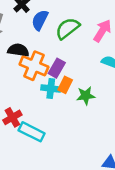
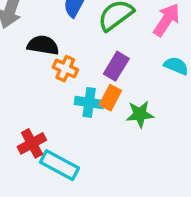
orange cross: (34, 66) -> (65, 69), size x0.6
purple rectangle: (57, 68) -> (116, 66), moved

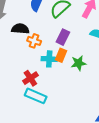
red cross: (32, 143) -> (30, 78), moved

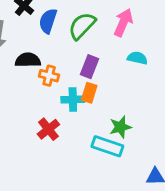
green star: (79, 63) -> (120, 127), moved
cyan rectangle: (36, 96) -> (107, 146), moved

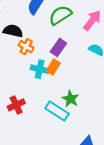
green star: (120, 127) -> (70, 99), turned 30
red cross: (48, 129) -> (16, 105), moved

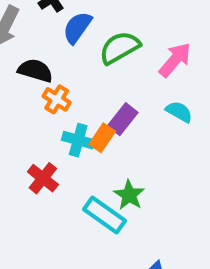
purple rectangle: (58, 47) -> (123, 119), moved
red cross: (16, 105) -> (43, 178), moved, turned -30

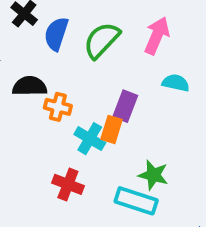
cyan cross: (78, 140) -> (90, 139), turned 32

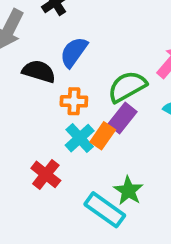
blue semicircle: (56, 34) -> (74, 52), moved
green semicircle: (102, 40) -> (127, 87), moved
orange cross: (58, 107) -> (74, 101), moved, turned -30

